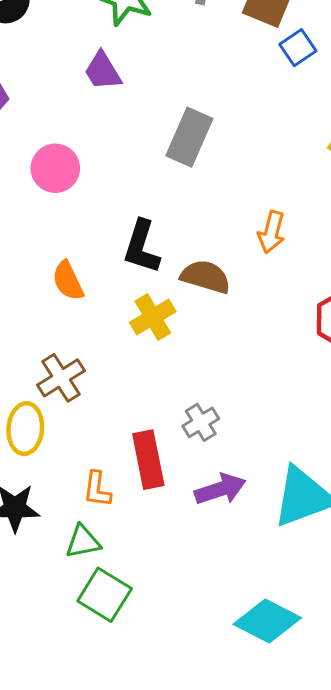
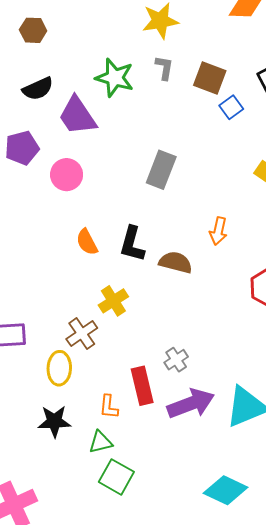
purple trapezoid: (103, 71) -> (77, 116), moved, size x1.5
pink circle: (55, 168) -> (67, 175), moved
orange semicircle: (68, 281) -> (87, 242), moved
yellow cross: (153, 317) -> (113, 301), moved
purple arrow: (220, 489) -> (191, 404), size x1.4

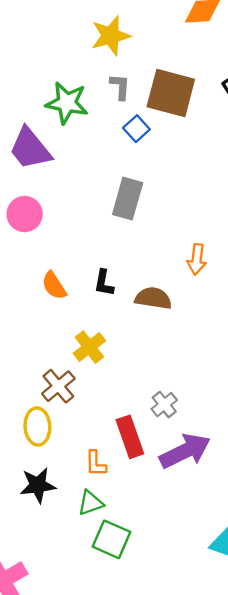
brown square: (210, 78) -> (171, 93), size x1.4
blue square: (231, 107) -> (136, 129), moved
black L-shape: (132, 244) -> (104, 283), size x0.7

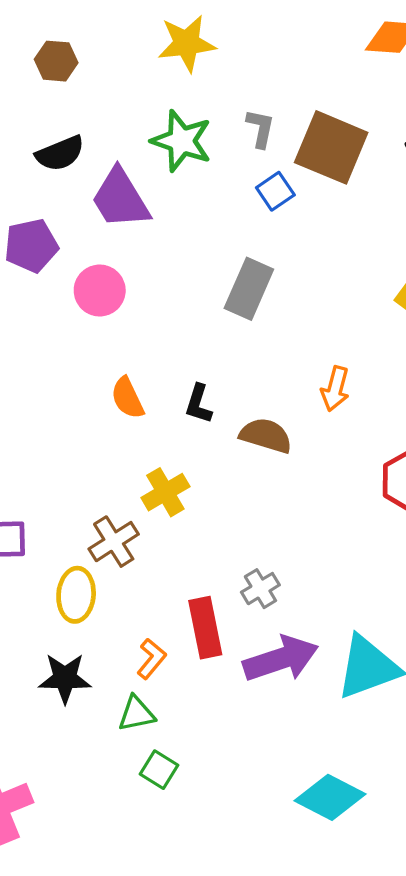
yellow star: (111, 36) -> (187, 43), moved
orange L-shape: (96, 463) -> (151, 659), turned -148
green square: (112, 539) -> (159, 770), size x0.7

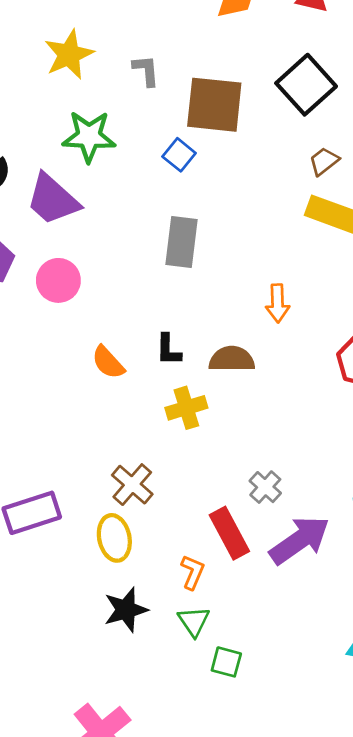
gray L-shape: (260, 128) -> (146, 71), moved
yellow cross: (165, 492) -> (186, 408), moved, turned 30
green triangle: (136, 714) -> (194, 621), turned -36

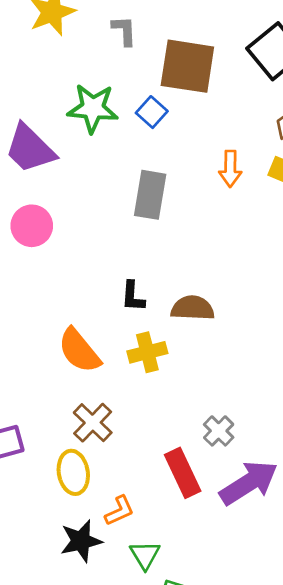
green star: (89, 136) -> (93, 108), moved
orange arrow: (278, 303) -> (230, 169), moved
orange semicircle: (108, 362) -> (79, 351), moved, size x1.4
orange L-shape: (193, 572) -> (119, 511), moved, turned 40

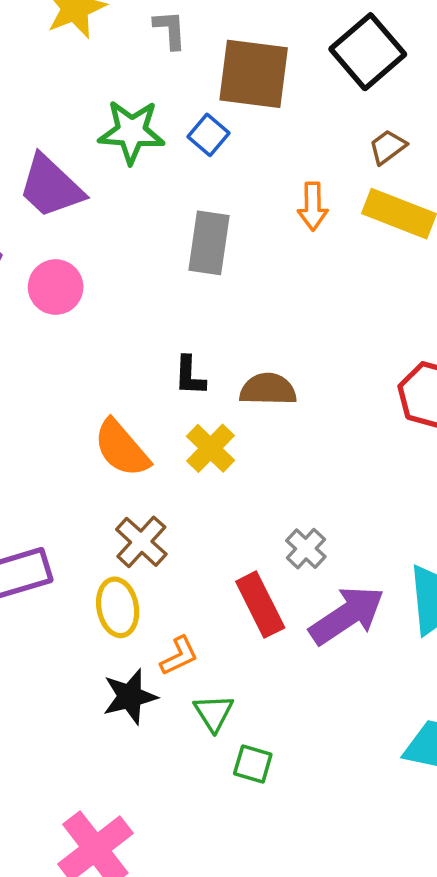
yellow cross: (147, 352) -> (210, 448), turned -30

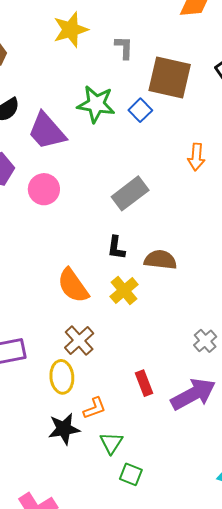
gray rectangle: (209, 243) -> (130, 193), moved, turned 39
gray cross: (306, 549) -> (205, 341), moved
red rectangle: (260, 605) -> (144, 383), size x0.7

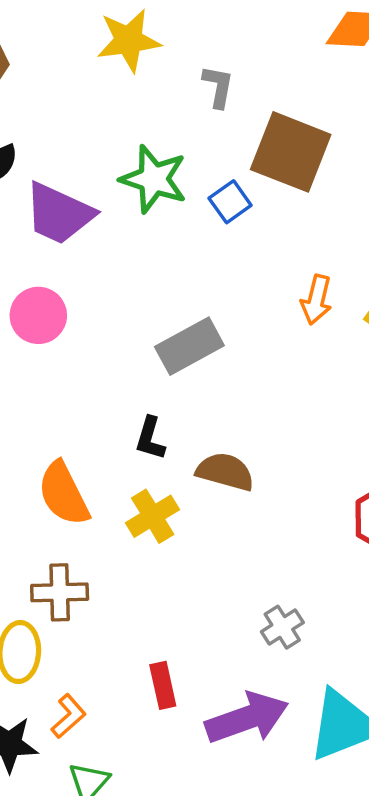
purple trapezoid: (47, 131) -> (59, 213), turned -33
brown cross: (79, 341) -> (60, 592), turned 32
orange L-shape: (95, 408) -> (69, 716), turned -30

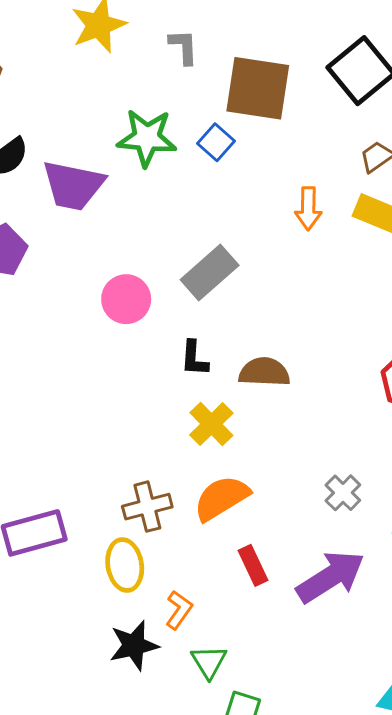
pink circle: (38, 315) -> (126, 299), moved
orange semicircle: (64, 494) -> (222, 498), moved, turned 98

